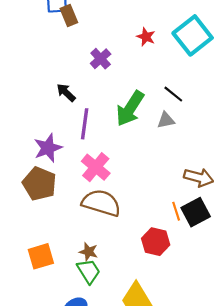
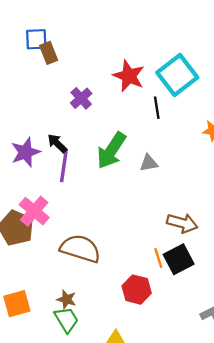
red star: (146, 37) -> (129, 76), size x1.6
black arrow: (66, 93) -> (57, 143), moved
black line: (173, 94) -> (157, 108), moved, turned 42
purple star: (48, 148) -> (25, 152), moved
pink cross: (96, 167) -> (34, 211), moved

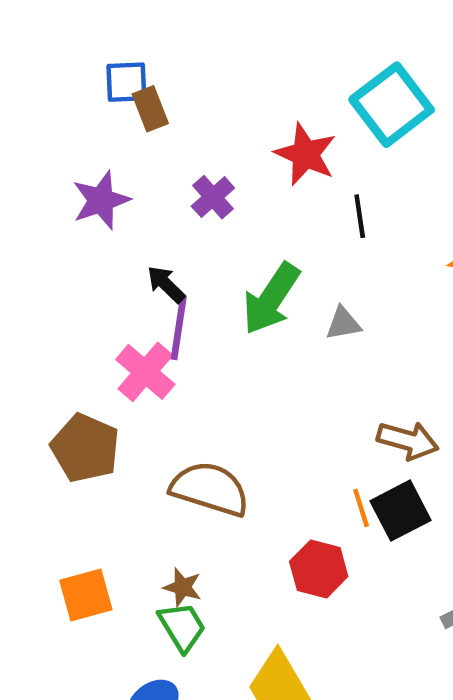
cyan square: (177, 75) -> (392, 105), moved
purple star: (25, 152) -> (101, 200), moved
pink cross: (34, 211) -> (145, 372), moved

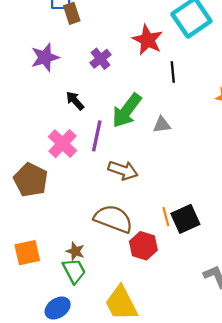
purple line: (179, 328) -> (97, 136), moved
brown arrow: (408, 440) -> (123, 170), moved
brown semicircle: (210, 489) -> (113, 219), moved

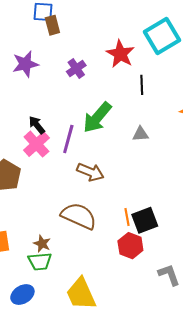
black arrow: (75, 101) -> (37, 125), moved
gray triangle: (162, 125) -> (141, 134), moved
red hexagon: (143, 246) -> (130, 246), moved
green trapezoid: (74, 271) -> (40, 261), turned 110

